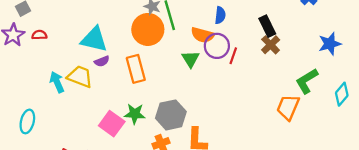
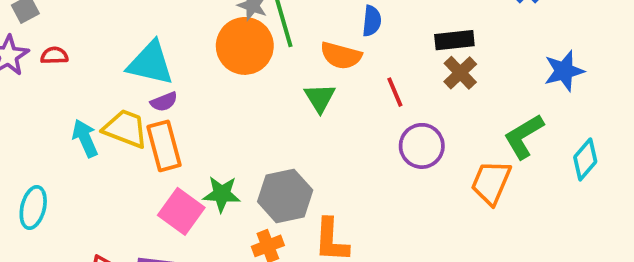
black rectangle: (267, 26) -> (454, 40), turned -70
purple circle: (217, 46) -> (422, 146), moved
red line: (233, 56) -> (395, 92), turned -42
orange rectangle: (136, 69) -> (164, 146), moved

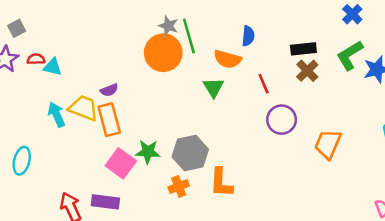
cyan triangle: (151, 63) -> (53, 67), moved, size x0.6
green L-shape: (524, 136) -> (350, 55), moved

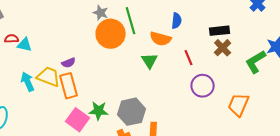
gray star: (168, 26) -> (101, 13), moved
green L-shape: (350, 55) -> (256, 62), moved

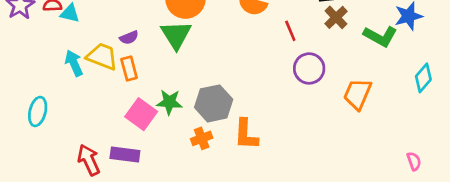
green triangle: (150, 61) -> (176, 35), moved, size x1.4
green L-shape: (256, 62) -> (380, 36), turned -120
orange rectangle: (69, 86) -> (129, 68), size x0.7

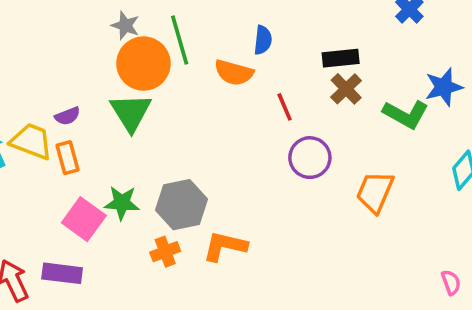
orange L-shape: (246, 134) -> (225, 246), turned 100

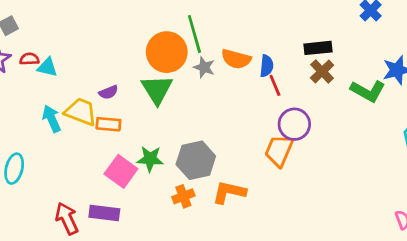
gray star: (125, 26) -> (204, 67), moved
blue semicircle: (263, 40) -> (267, 66), moved
orange rectangle: (68, 158) -> (108, 124), turned -70
orange trapezoid: (375, 192) -> (279, 151), moved

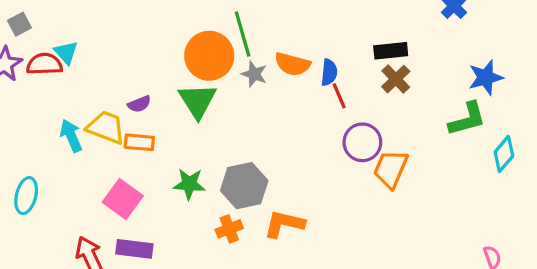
red semicircle: (29, 59) -> (44, 64), size x1.5
cyan triangle: (47, 67) -> (66, 52), moved, turned 35
green L-shape: (368, 91) -> (467, 119), moved, turned -44
orange trapezoid: (279, 151) -> (391, 169), moved
pink square: (121, 171) -> (123, 199), moved

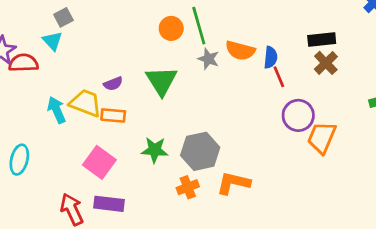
gray square: (19, 24) -> (63, 17), moved
orange circle: (209, 56) -> (171, 28), moved, size x0.6
red semicircle: (44, 64) -> (23, 63), moved

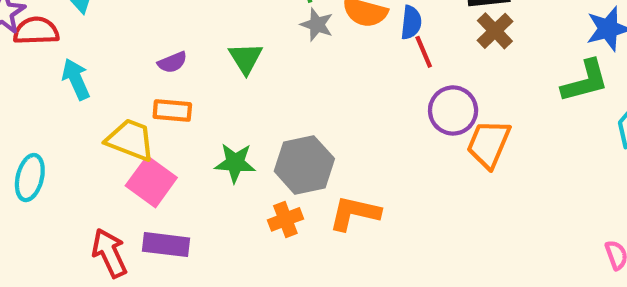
green triangle: (162, 81) -> (246, 58), size x0.7
yellow trapezoid: (86, 103) -> (130, 140), moved
cyan arrow: (57, 110) -> (76, 79), moved

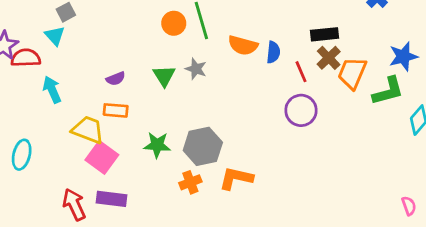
gray star: (317, 25) -> (196, 69), moved
red line: (424, 52) -> (301, 72), moved
orange trapezoid: (489, 144) -> (352, 73), moved

